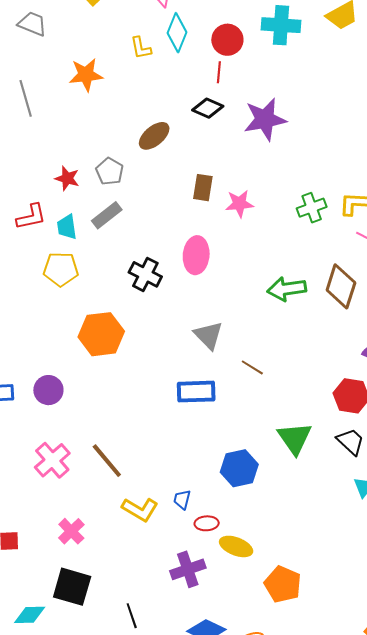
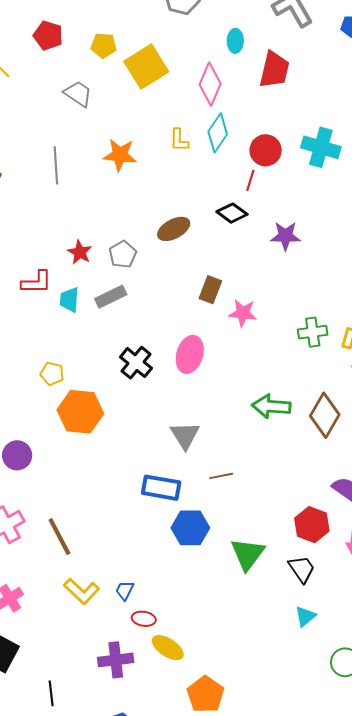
purple star: (265, 119) -> (285, 236), size x0.7
yellow pentagon: (61, 269) -> (52, 374), moved, size x0.7
brown line: (252, 367) -> (221, 476), turned -55
blue hexagon: (239, 468) -> (190, 528), moved

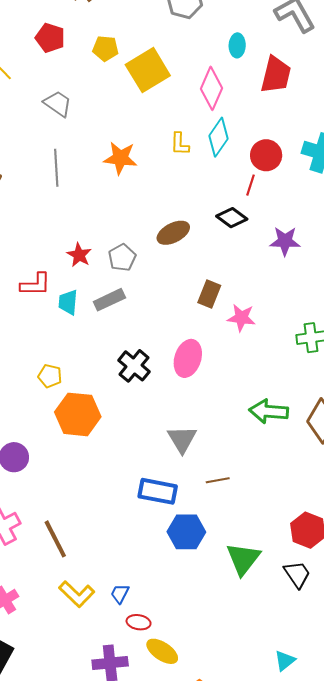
gray trapezoid: (78, 94) -> (58, 104), moved
cyan triangle: (305, 616) -> (285, 661), moved

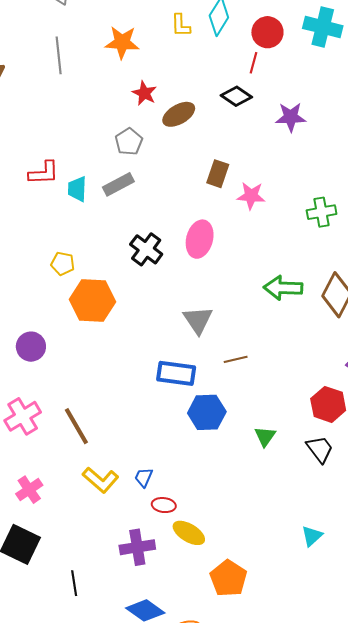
red star: (79, 255) -> (144, 93), moved
green triangle: (243, 559) -> (265, 436), size x0.6

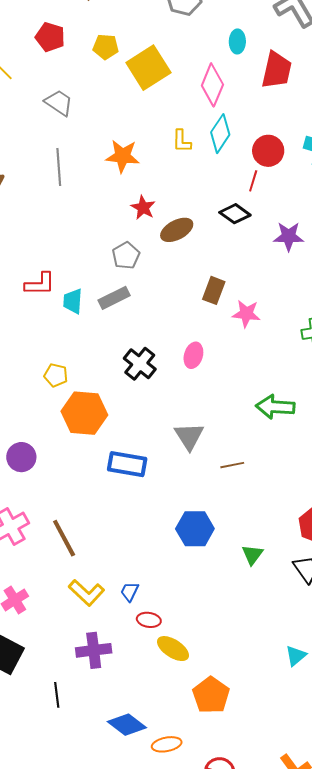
pink ellipse: (200, 239) -> (193, 355), size x0.7
brown line: (236, 359) -> (232, 465), moved
blue rectangle: (176, 373) -> (127, 464), moved
purple cross: (137, 547) -> (94, 650), moved

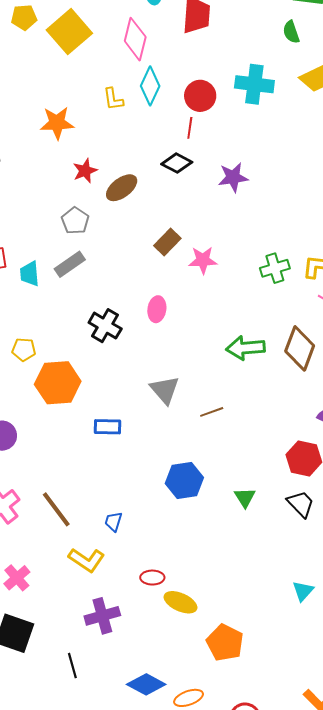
red star: (143, 208) -> (85, 171), turned 30
brown rectangle: (214, 290) -> (167, 242), turned 32
blue rectangle: (127, 464) -> (108, 427), size x0.7
blue trapezoid: (130, 592) -> (114, 522), moved

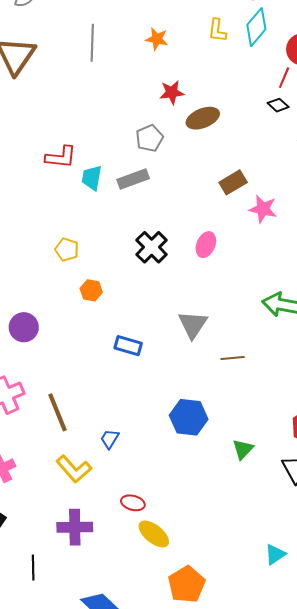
orange star: (57, 123) -> (157, 39), size x0.7
black diamond: (177, 163) -> (278, 105), moved, size x0.7
orange hexagon: (58, 383) -> (91, 290), size x0.5

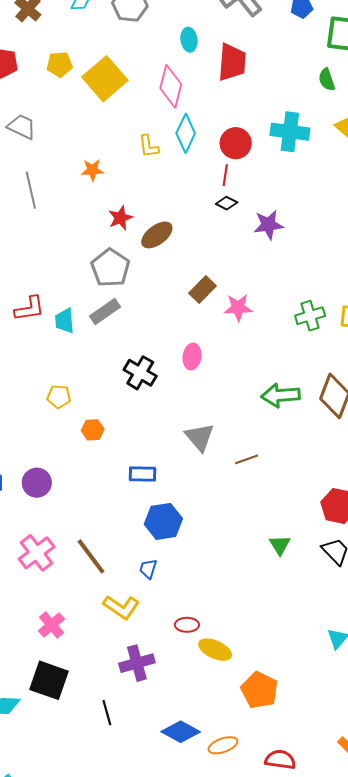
gray pentagon: (149, 138) -> (110, 268), size x1.4
blue hexagon: (189, 417) -> (163, 521), moved

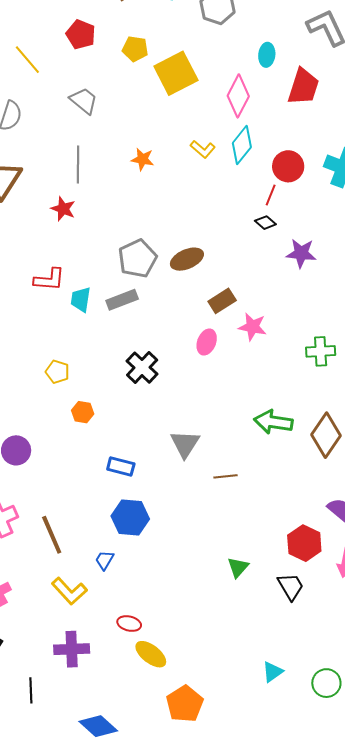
yellow L-shape: (149, 146) -> (203, 149), turned -55
red star: (120, 218) -> (63, 209), moved, turned 30
brown ellipse: (157, 235) -> (187, 259), moved
pink ellipse: (192, 356) -> (207, 342), moved

